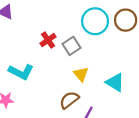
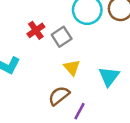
cyan triangle: (115, 82) -> (109, 76), turned 36

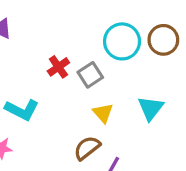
cyan triangle: (109, 76) -> (151, 108), moved

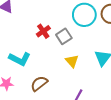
brown semicircle: (87, 148) -> (39, 84), moved

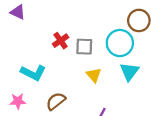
cyan circle: (84, 15) -> (120, 43), moved
gray square: (64, 36) -> (84, 47), turned 35

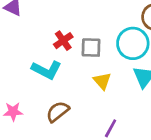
cyan L-shape: (33, 73) -> (47, 70), moved

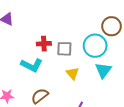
red cross: (63, 41) -> (44, 44), turned 32

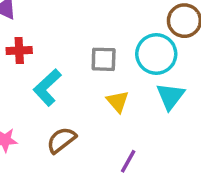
red cross: (44, 44) -> (19, 50), moved
cyan L-shape: (32, 65) -> (47, 87), turned 110

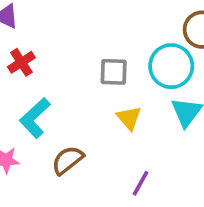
red cross: (19, 50) -> (21, 62), turned -30
cyan L-shape: (47, 87) -> (35, 118), moved

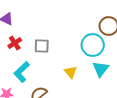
gray square: (114, 72) -> (42, 46), moved

